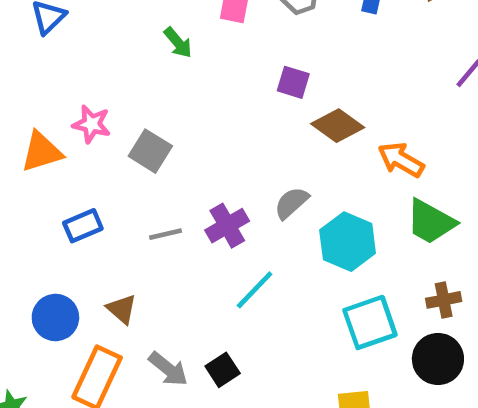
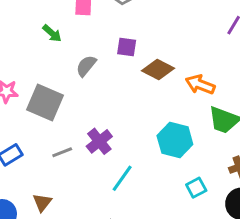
gray square: (150, 151) -> (45, 103), size x1.4
gray semicircle: (291, 203) -> (86, 66), moved
brown triangle: (122, 309) -> (42, 202), turned 36
cyan square: (370, 322) -> (196, 188), size x0.6

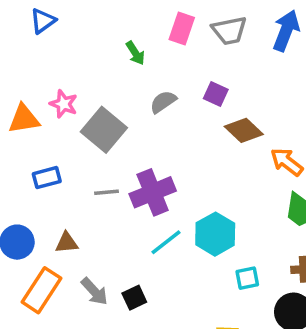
cyan hexagon: (175, 140) -> (215, 234), moved
purple cross: (99, 141) -> (153, 192), size x1.4
brown triangle: (42, 202) -> (67, 243), turned 30

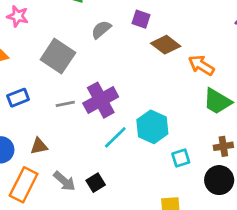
pink star: (64, 104) -> (18, 16), moved

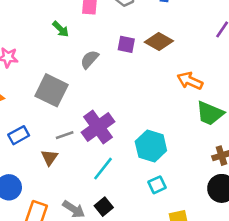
brown diamond: (166, 45) -> (159, 42), moved
cyan line: (115, 137) -> (103, 169), moved
brown triangle: (39, 146) -> (50, 157), moved, turned -36
cyan square: (181, 158) -> (157, 185), moved

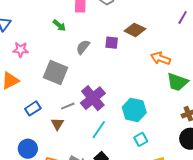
purple square: (126, 44) -> (112, 43), moved

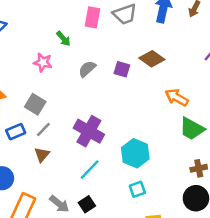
pink star: (21, 50) -> (43, 62), moved
gray square: (56, 73) -> (35, 104), moved, size x0.7
purple cross: (93, 98) -> (89, 131), turned -30
gray line: (68, 106) -> (43, 130), moved, turned -32

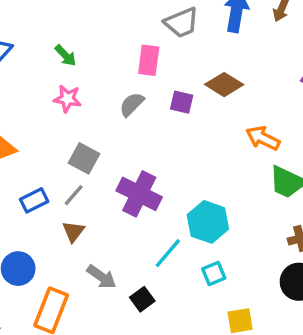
pink rectangle: (92, 17) -> (149, 60), moved
green arrow: (63, 39) -> (65, 55), moved
gray square: (35, 104) -> (84, 158), moved
cyan line: (90, 170) -> (168, 253), moved
gray arrow: (59, 204) -> (101, 277), moved

